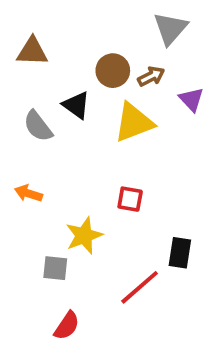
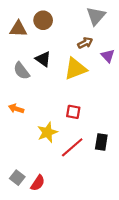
brown circle: (113, 71) -> (43, 20), moved
gray square: (55, 268) -> (17, 178), moved, turned 32
red line: (140, 287) -> (72, 147), moved

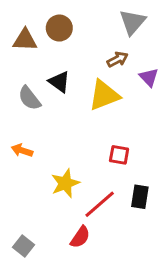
red square: (73, 112) -> (119, 155), moved
red semicircle: (38, 183) -> (80, 237), moved

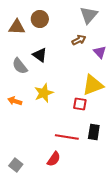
yellow triangle: (104, 95) -> (93, 85), moved
yellow star: (65, 183) -> (44, 93), moved
red line: (100, 204) -> (67, 137), turned 50

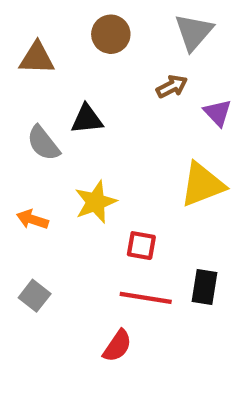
brown circle: (40, 19) -> (111, 34), moved
black triangle: (40, 55) -> (87, 119), turned -42
red square: (80, 104) -> (141, 246), moved
gray square: (16, 165) -> (35, 296), moved

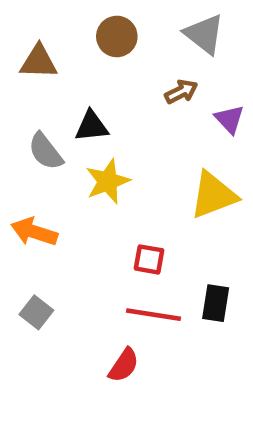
gray triangle: (194, 32) -> (204, 34), turned -33
yellow star: (96, 202) -> (108, 181), moved
orange arrow: (32, 219) -> (34, 232), size x1.4

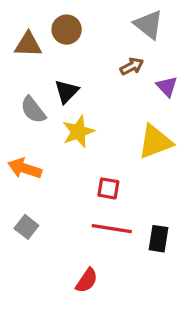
brown circle: (117, 36) -> (67, 30), moved
black triangle: (92, 126) -> (67, 91), turned -40
black rectangle: (216, 303) -> (159, 239), moved
red semicircle: (124, 365) -> (87, 280), moved

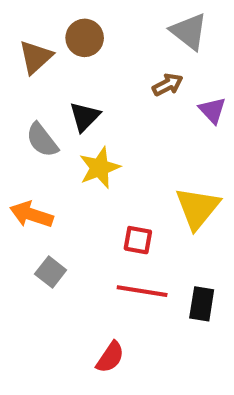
brown triangle: (28, 45) -> (36, 57), turned -44
yellow triangle: (155, 142) -> (197, 208), moved, turned -30
gray square: (26, 227) -> (51, 272), moved

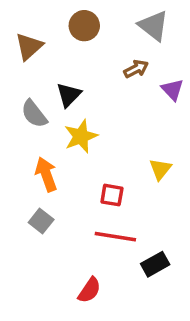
brown circle: (85, 38) -> (84, 26), moved
yellow triangle: (197, 208) -> (160, 169), size x0.6
orange arrow: (31, 215) -> (46, 174), moved, turned 52
black rectangle: (202, 304) -> (155, 264), moved, turned 52

